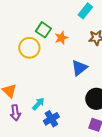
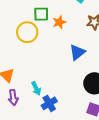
green square: (43, 30) -> (41, 14), turned -35
cyan arrow: (38, 104) -> (36, 88), turned 112

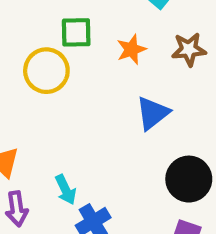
orange star: (59, 22) -> (131, 49), moved

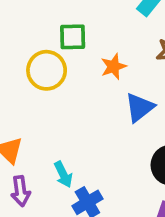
orange star: (131, 49) -> (113, 67), moved

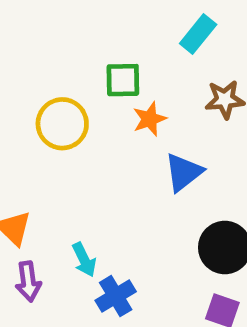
green square: (73, 37) -> (123, 80), moved

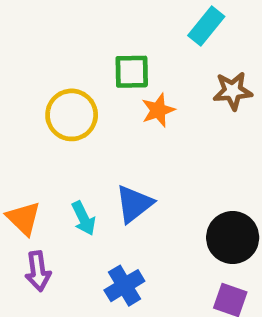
blue triangle: (184, 172) -> (134, 204), moved
cyan arrow: (84, 260) -> (84, 218), moved

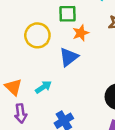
blue triangle: (134, 204) -> (69, 57), moved
cyan arrow: (84, 218) -> (43, 87), turned -98

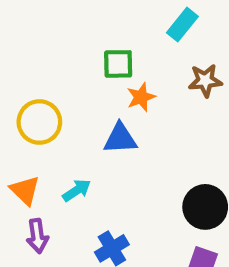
yellow circle: (37, 35) -> (39, 122), moved
blue triangle: (69, 57) -> (120, 139), turned 35

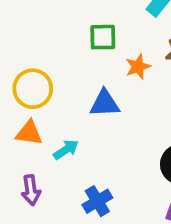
orange star: (141, 97) -> (138, 67), moved
orange triangle: (25, 190) -> (29, 133), moved, turned -36

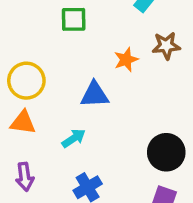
green square: (103, 37) -> (74, 19), moved
cyan arrow: (66, 150) -> (74, 138), moved

